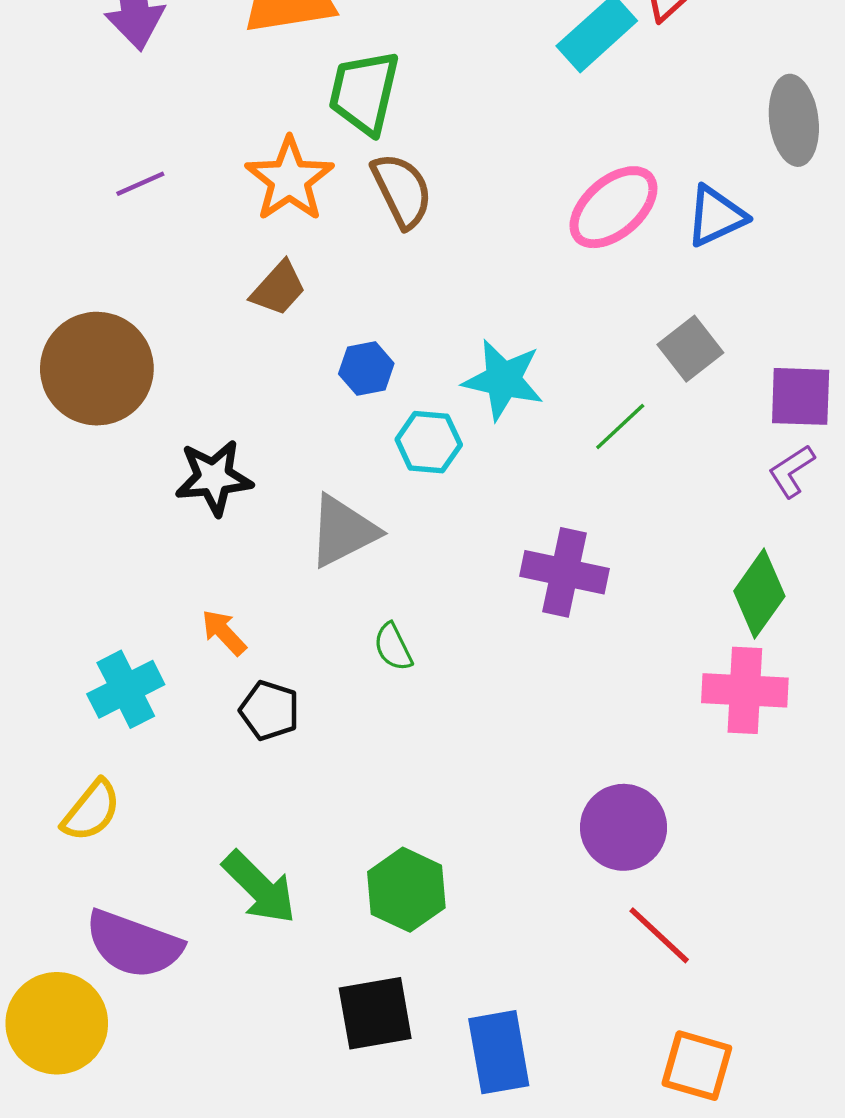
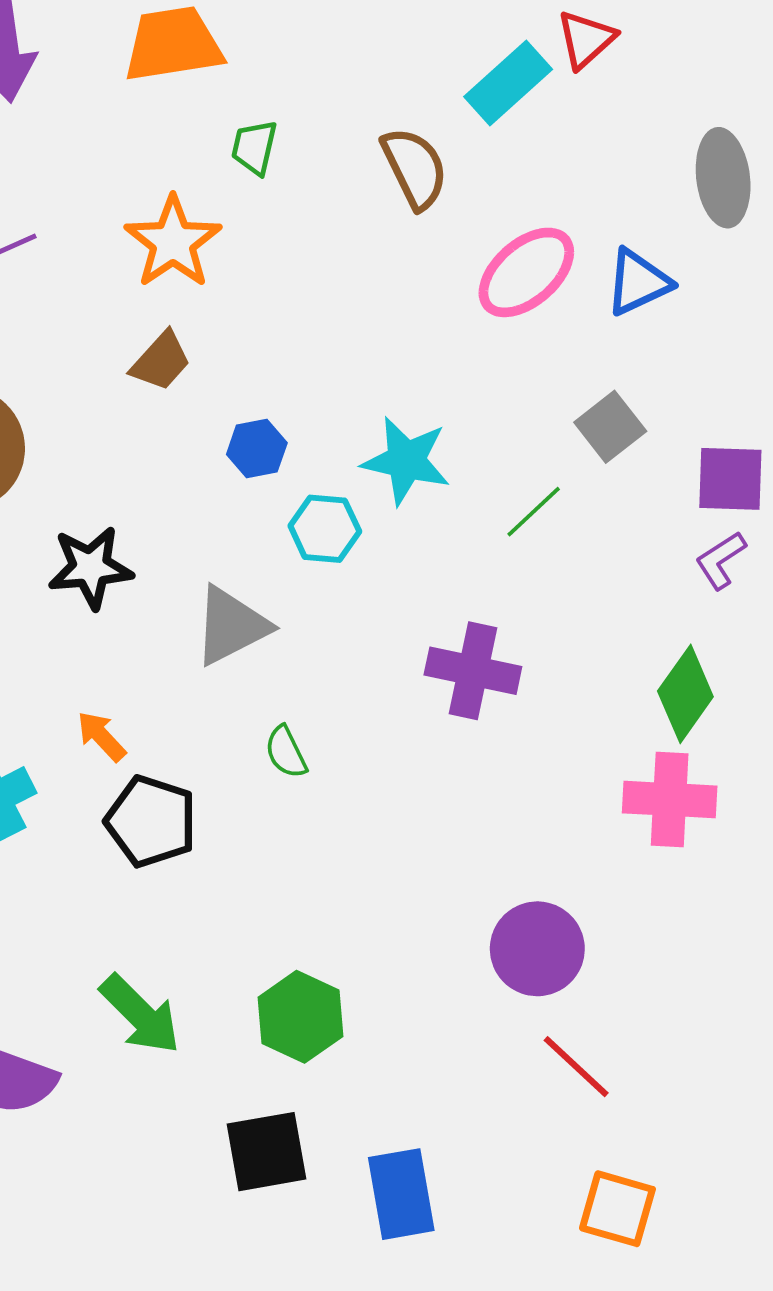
green trapezoid: (364, 92) -> (254, 147), size x0.6
brown semicircle: (402, 190) -> (415, 168), moved
black pentagon: (269, 710) -> (151, 821), size x1.4

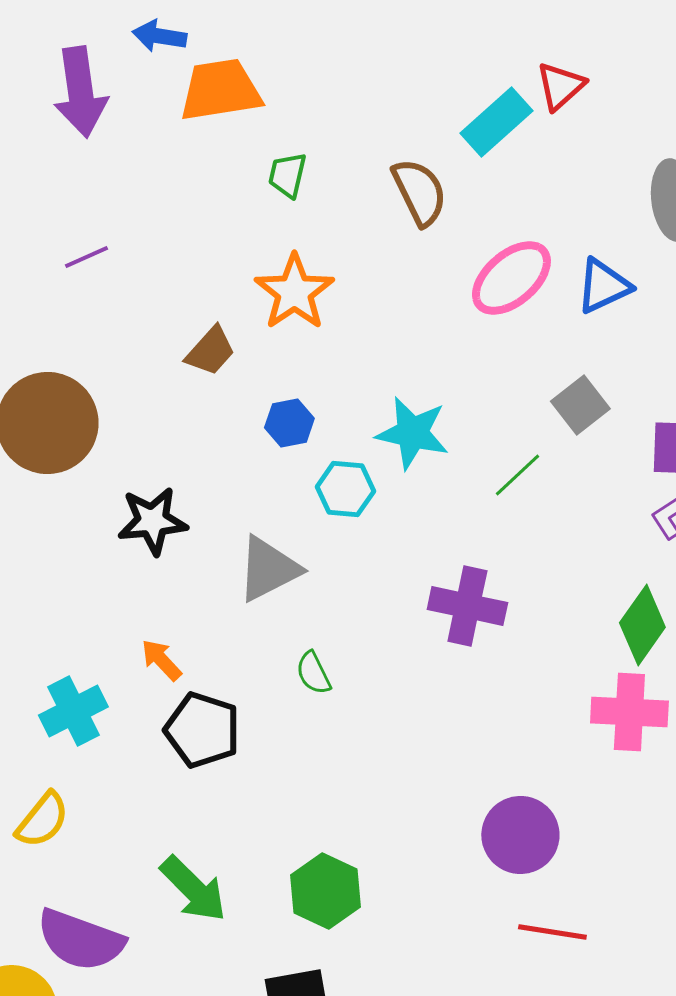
orange star: (173, 242) -> (294, 292), moved
red line: (576, 1067) -> (552, 932), turned -34

